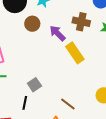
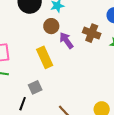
brown circle: (32, 24) -> (51, 26), moved
yellow rectangle: (75, 53) -> (45, 57), moved

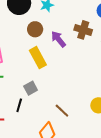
brown circle: (51, 26) -> (35, 29), moved

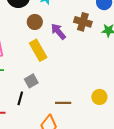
brown line: (62, 111) -> (63, 103), turned -42

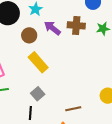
purple arrow: (58, 31) -> (52, 28), moved

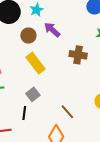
brown cross: (76, 25) -> (78, 55), moved
brown line: (73, 109) -> (67, 112), turned 56

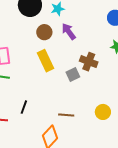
gray square: (33, 94) -> (73, 74), moved
brown line: (67, 112) -> (66, 115), turned -56

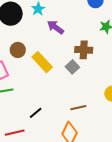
brown circle: (44, 32) -> (18, 50), moved
black line: (24, 107) -> (36, 113), turned 48

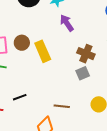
brown circle: (18, 50) -> (22, 43), moved
gray square: (72, 67) -> (83, 73), moved

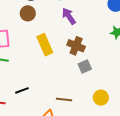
brown circle: (22, 43) -> (28, 13), moved
brown cross: (86, 54) -> (76, 46), moved

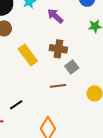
purple arrow: (69, 16) -> (55, 16), moved
brown line: (64, 100) -> (58, 86), moved

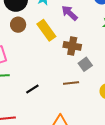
yellow rectangle: (28, 55) -> (46, 30), moved
black line: (16, 105) -> (32, 89), moved

